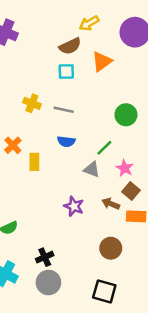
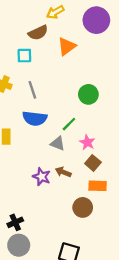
cyan square: (66, 72) -> (24, 56), moved
gray line: (64, 110) -> (32, 90), turned 60
blue semicircle: (66, 141) -> (35, 118), size x1.5
brown arrow: (111, 204) -> (63, 172), moved
brown circle: (111, 248) -> (83, 207), moved

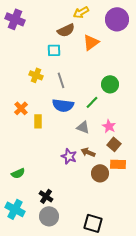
green line: (69, 124) -> (92, 102), moved
brown circle: (83, 207) -> (100, 173), moved
black cross: (15, 222) -> (46, 196), turned -32

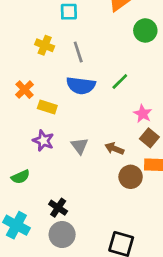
green circle: (110, 84) -> (145, 30), moved
yellow rectangle: (38, 121) -> (47, 107), turned -72
gray triangle: (83, 127) -> (80, 146), moved, turned 32
purple star: (69, 156) -> (43, 141), moved

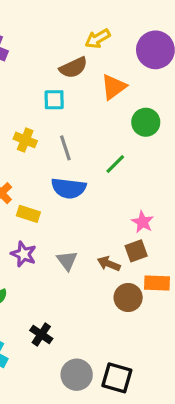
green line: (120, 82) -> (115, 164), moved
brown square: (149, 138) -> (136, 251), moved, turned 30
gray circle: (62, 235) -> (77, 375), moved

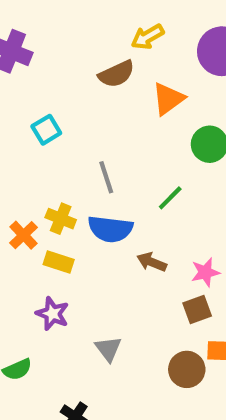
cyan square: (54, 100) -> (46, 130), moved, turned -30
yellow cross: (25, 140) -> (61, 219), moved
pink star: (143, 222) -> (205, 272), turned 30
gray triangle: (67, 261) -> (108, 349), moved
brown arrow: (109, 264) -> (152, 262), moved

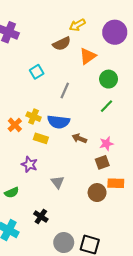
cyan square: (46, 130) -> (37, 72), moved
gray line: (106, 177) -> (65, 91), moved, turned 42
green line: (170, 198) -> (106, 106), moved
yellow rectangle: (59, 262) -> (41, 138), moved

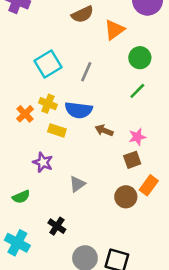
cyan square: (37, 72) -> (48, 64), moved, size x1.5
gray triangle: (57, 182) -> (77, 184), turned 32
orange rectangle: (116, 183) -> (149, 185), turned -56

